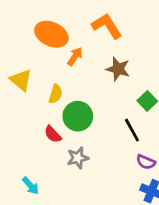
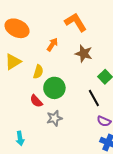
orange ellipse: (51, 34) -> (17, 28), moved
yellow triangle: (21, 80) -> (13, 62), turned 48
cyan arrow: (31, 186) -> (20, 138), turned 32

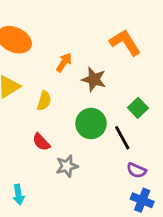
orange L-shape: (76, 22) -> (125, 43), moved
brown star: (84, 54) -> (94, 79), moved
green circle: (54, 88) -> (91, 124), moved

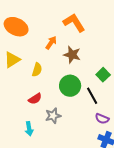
orange L-shape: (125, 43) -> (74, 23), moved
red semicircle: (41, 142) -> (35, 99), turned -80
cyan arrow: (19, 195) -> (29, 129), moved

